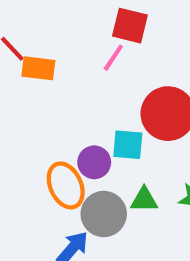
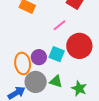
pink line: (113, 58) -> (60, 25), moved

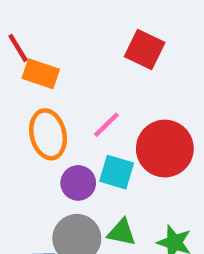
pink line: (60, 25) -> (106, 125), moved
orange ellipse: (23, 63) -> (48, 134), moved

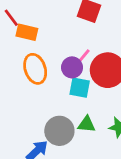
pink line: (106, 125) -> (83, 57), moved
purple circle: (78, 183) -> (72, 67), moved

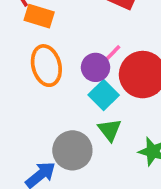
cyan square: (80, 88) -> (104, 95), turned 30
green triangle: (87, 124) -> (110, 130), moved, turned 42

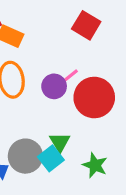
cyan square: (104, 95) -> (51, 158), moved

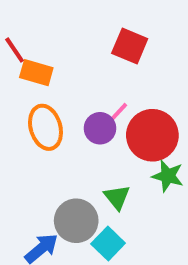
cyan square: (51, 158) -> (108, 244), moved
green star: (95, 165) -> (168, 176), moved

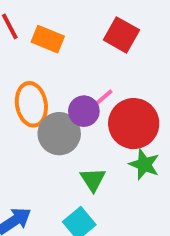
orange rectangle: (36, 73) -> (48, 39), moved
gray circle: (76, 221) -> (59, 134), moved

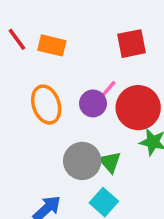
red square: (121, 35) -> (132, 44), moved, turned -32
gray circle: (59, 134) -> (82, 161), moved

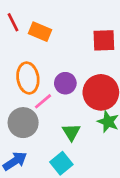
pink line: (107, 91) -> (43, 101), moved
gray circle: (82, 161) -> (23, 123), moved

